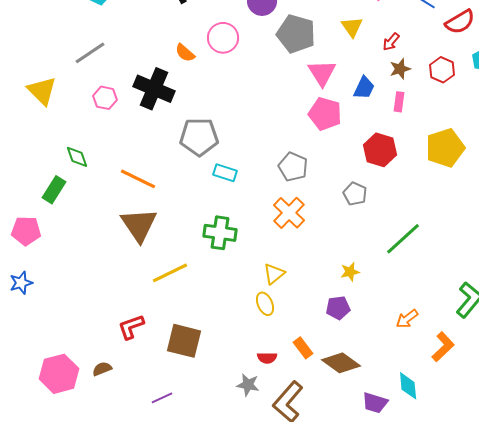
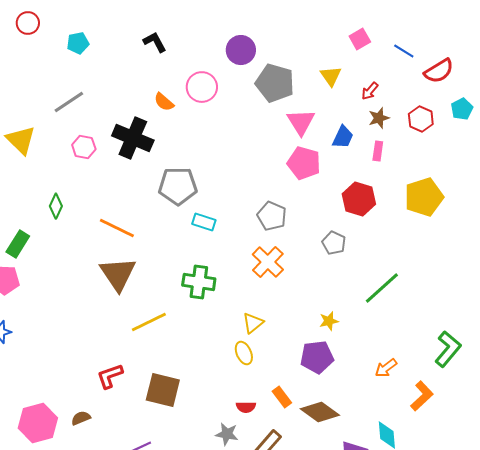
green diamond: (77, 157) -> (56, 206), turned 45
green rectangle: (54, 190) -> (18, 244), moved
purple pentagon: (338, 308) -> (317, 357), size x1.4

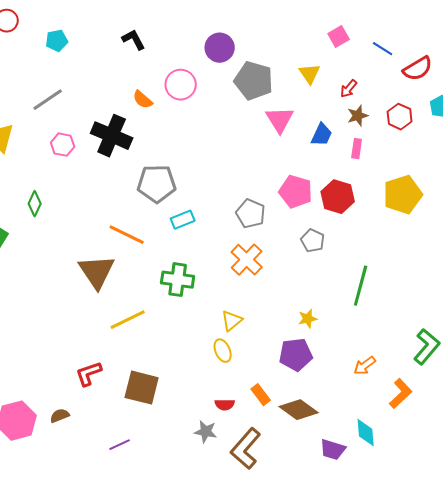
pink pentagon: (304, 163) -> (296, 192), moved
cyan rectangle: (204, 222) -> (183, 220), turned -40
orange line: (117, 228) -> (127, 235), moved
green line: (382, 288) -> (361, 286), turned -33

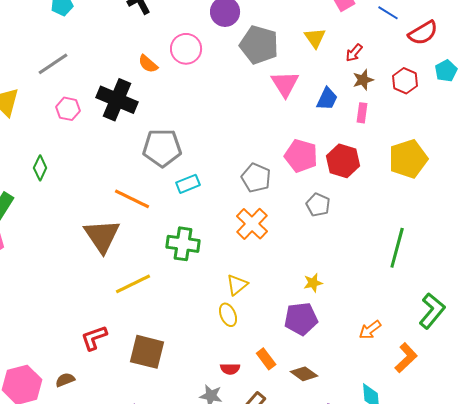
green line: (361, 286) -> (397, 248), moved
brown diamond: (299, 410) -> (304, 374), size x0.7

